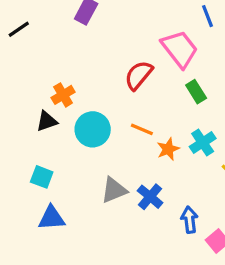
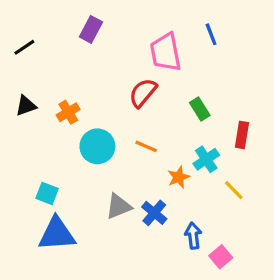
pink trapezoid: (180, 49) -> (166, 52), moved, turned -153
black triangle: (47, 121) -> (26, 106), moved
orange star: (168, 149) -> (179, 177), moved
blue triangle: (52, 218) -> (57, 234), size x1.4

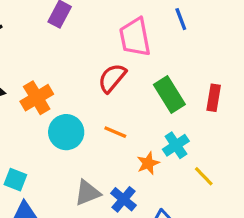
green rectangle: (200, 109) -> (169, 94), size x1.5
orange cross: (68, 112) -> (37, 98), size x1.4
red rectangle: (242, 135) -> (214, 98), moved

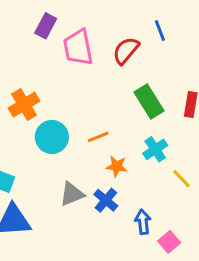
pink trapezoid: (135, 37) -> (78, 47), moved
red semicircle: (112, 78) -> (126, 51), moved
orange line: (115, 132) -> (98, 137), turned -45
orange star: (148, 163) -> (117, 166), moved, turned 30

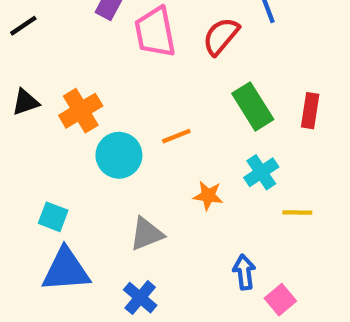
orange line: (98, 137) -> (176, 136), moved
yellow line: (181, 179) -> (297, 213), turned -45
blue cross: (106, 200) -> (140, 298), moved

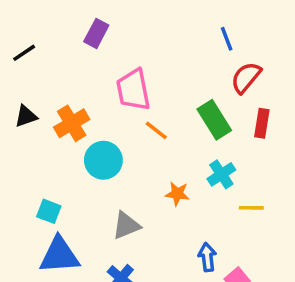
pink trapezoid: (155, 32) -> (133, 90), moved
red semicircle: (221, 36) -> (246, 77), moved
orange line: (176, 136) -> (156, 130), moved, turned 60

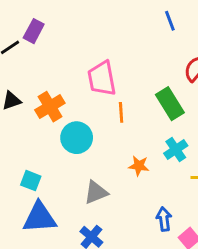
purple rectangle: (96, 33) -> (34, 31), moved
blue line: (227, 39) -> (170, 21), moved
orange line: (156, 130) -> (121, 112), turned 48

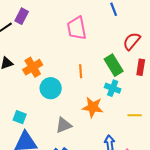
pink trapezoid: (102, 78) -> (77, 28), moved
cyan cross: (176, 149) -> (113, 88), moved, turned -35
orange star: (139, 166) -> (93, 107), size x1.5

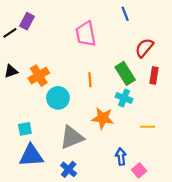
cyan square: (20, 117) -> (25, 129), turned -32
gray triangle: (64, 125) -> (72, 137), size x1.4

